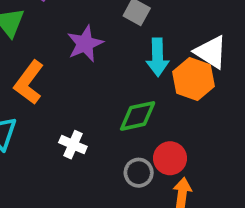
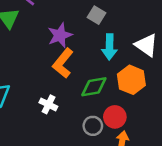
orange hexagon: (194, 79) -> (131, 80), moved
orange L-shape: (29, 82) -> (63, 63), moved

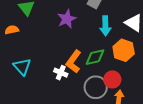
orange L-shape: (63, 63) -> (74, 62), moved
gray circle: (93, 126) -> (96, 87), size x1.5

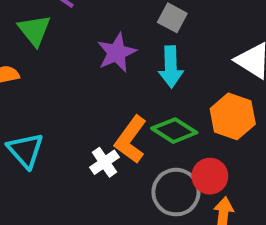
cyan arrow: (105, 26) -> (171, 67), moved
green diamond: (95, 57) -> (174, 131), turned 45
white cross: (61, 73) -> (104, 162), turned 32

